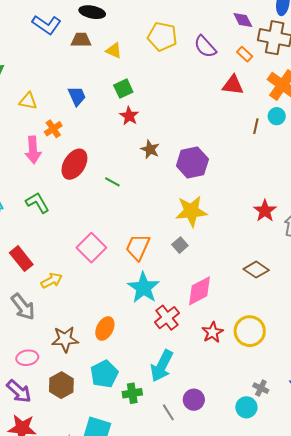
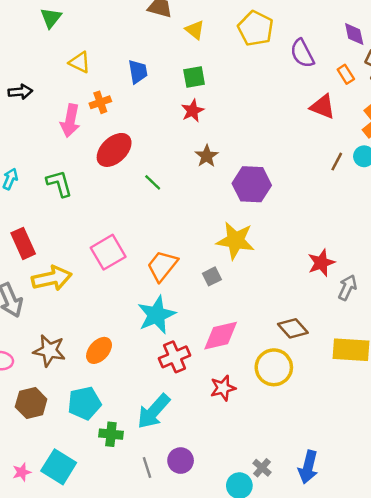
yellow arrow: (52, 281) -> (52, 278), size x1.5
yellow circle: (250, 331) -> (274, 367), moved

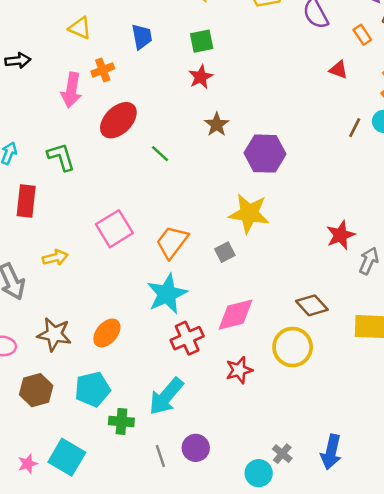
red triangle: (323, 107) -> (338, 70), size x0.7
red rectangle: (23, 243) -> (26, 201), moved, turned 32
yellow arrow: (52, 278) -> (55, 258), size x0.6

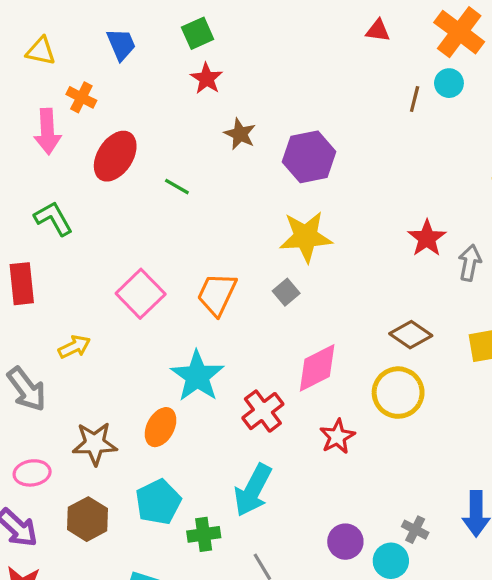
orange cross: (103, 70) -> (81, 97), turned -30
cyan star: (167, 294) -> (197, 376), moved
purple circle: (196, 448) -> (345, 542), moved

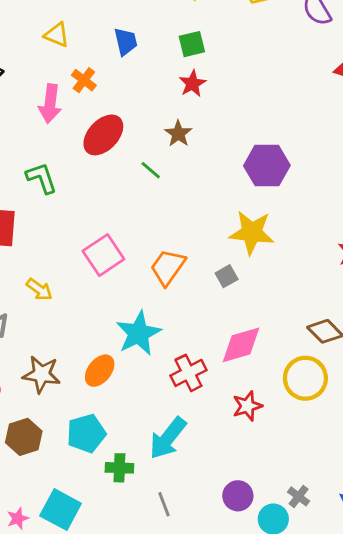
brown star: (240, 134) -> (178, 134), moved
yellow arrow: (74, 347) -> (39, 289), turned 52

